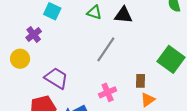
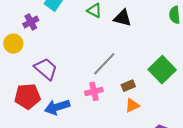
gray line: (106, 49) -> (104, 64), moved
brown rectangle: (140, 81) -> (128, 86), turned 56

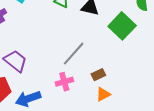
green square: (162, 70) -> (122, 26), moved

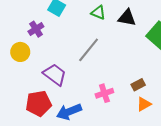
gray line: (74, 54) -> (89, 50), moved

